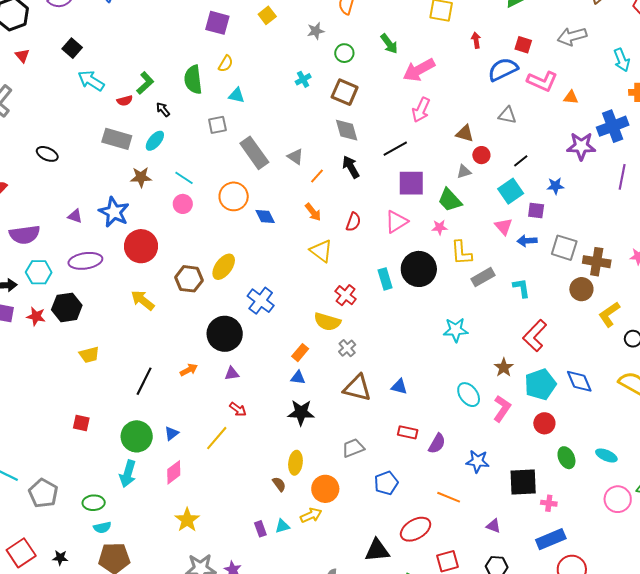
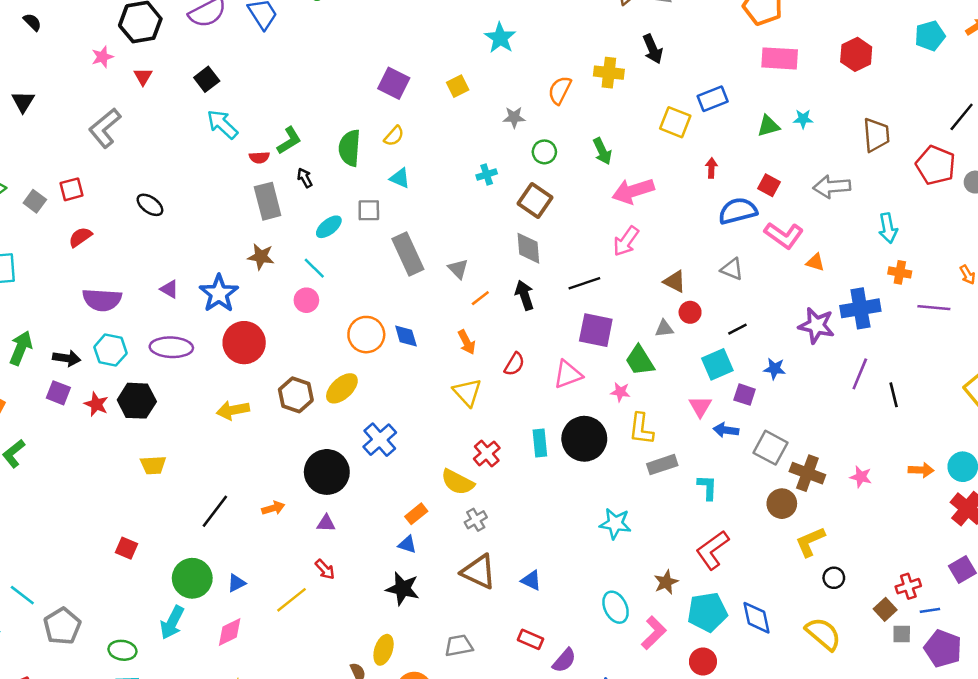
gray rectangle: (117, 139) -> (268, 201), moved, turned 48
cyan ellipse: (155, 141) -> (329, 227), moved
orange circle: (234, 196) -> (366, 335), moved
yellow arrow: (143, 300) -> (233, 410), turned -60

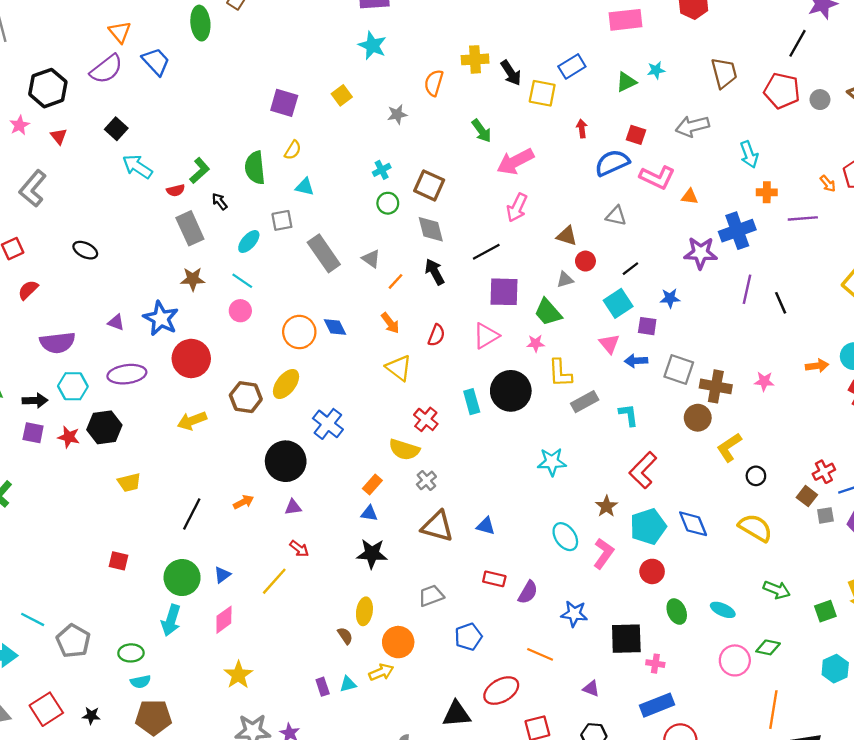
black arrow: (653, 49) -> (511, 73), moved
green circle: (544, 152) -> (388, 203), moved

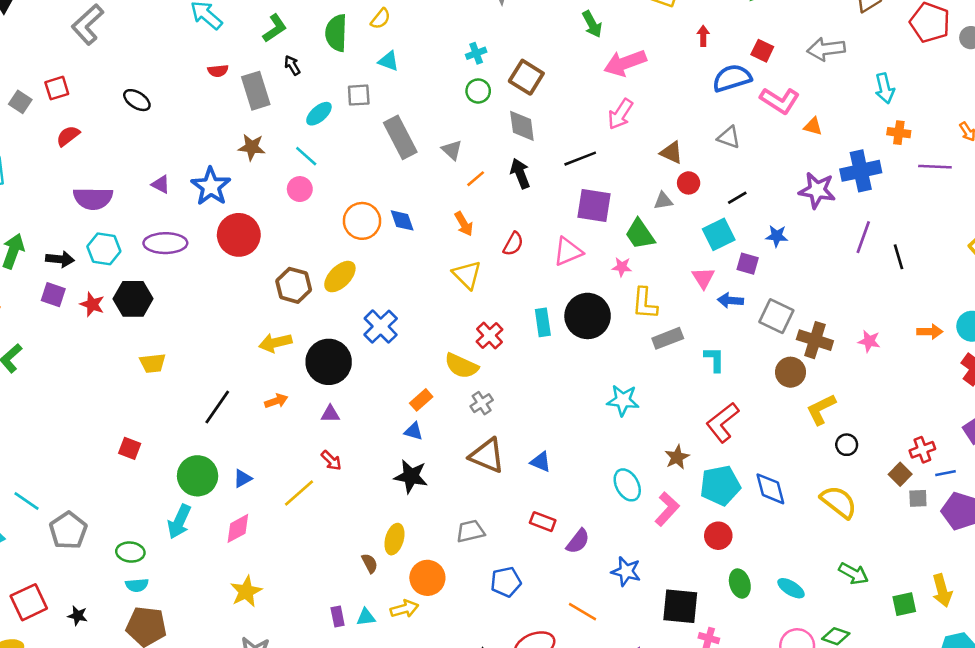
red semicircle: (176, 190) -> (218, 71), moved
yellow arrow: (192, 421) -> (275, 343), moved

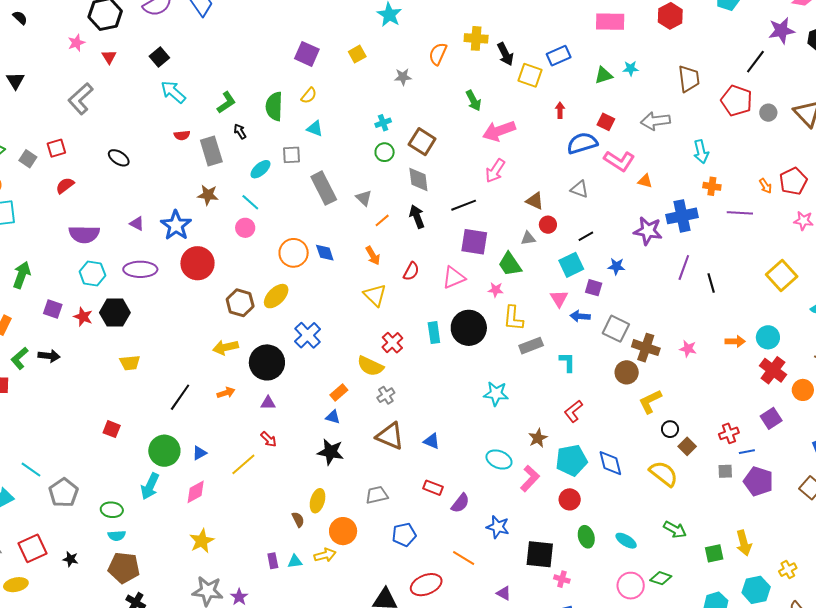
black arrow: (60, 259) -> (49, 356), moved
red L-shape: (723, 422) -> (573, 411), size x0.7
brown square: (900, 474) -> (687, 446), moved
cyan ellipse: (627, 485) -> (499, 460), turned -40

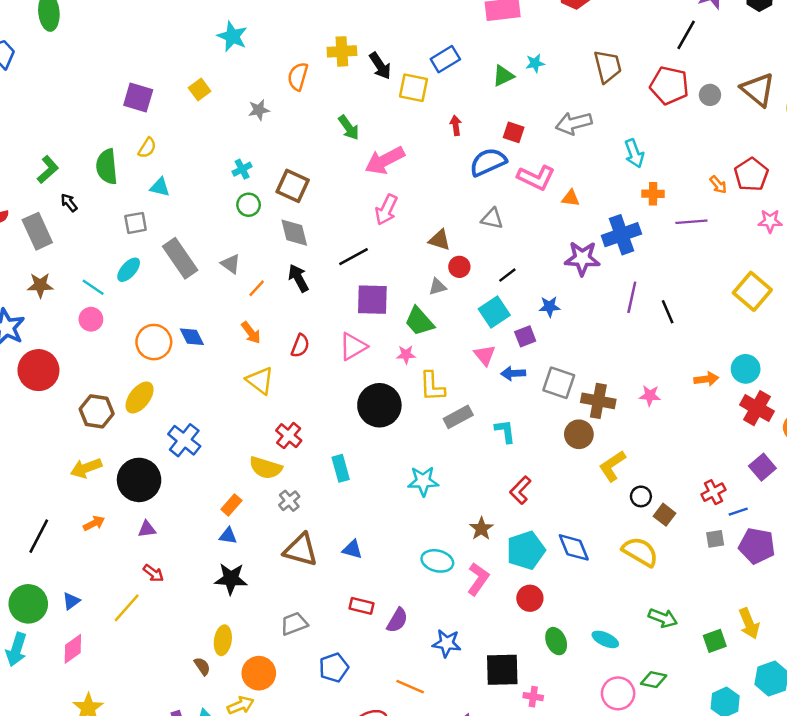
cyan ellipse: (260, 169) -> (129, 270), moved
purple square: (594, 288) -> (525, 336), turned -30
cyan rectangle: (434, 333) -> (341, 468), moved

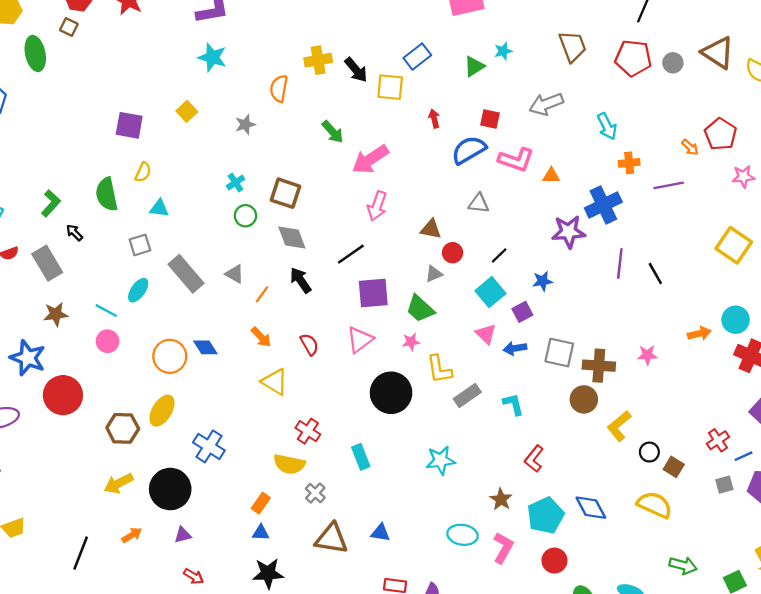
red semicircle: (300, 346) -> (309, 344), turned -45

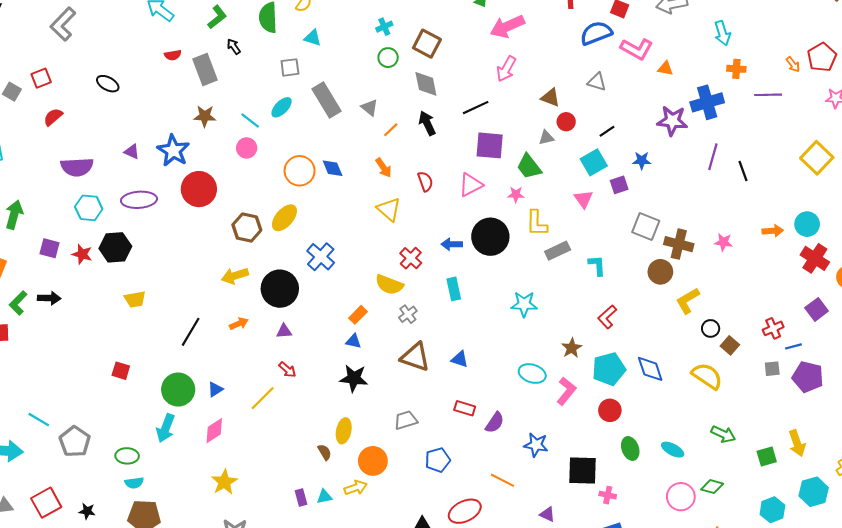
blue arrow: (515, 348) -> (452, 244), moved

